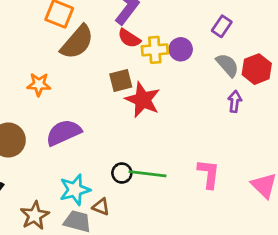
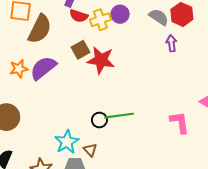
purple semicircle: (64, 133) -> (43, 68), moved
pink L-shape: (209, 174) -> (180, 122), moved
brown triangle: (101, 207) -> (90, 150), turned 40

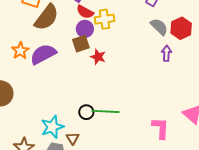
purple circle: (120, 14) -> (85, 29), moved
red star: (101, 60) -> (98, 57), size x0.6
orange star: (19, 69) -> (20, 51), turned -30

